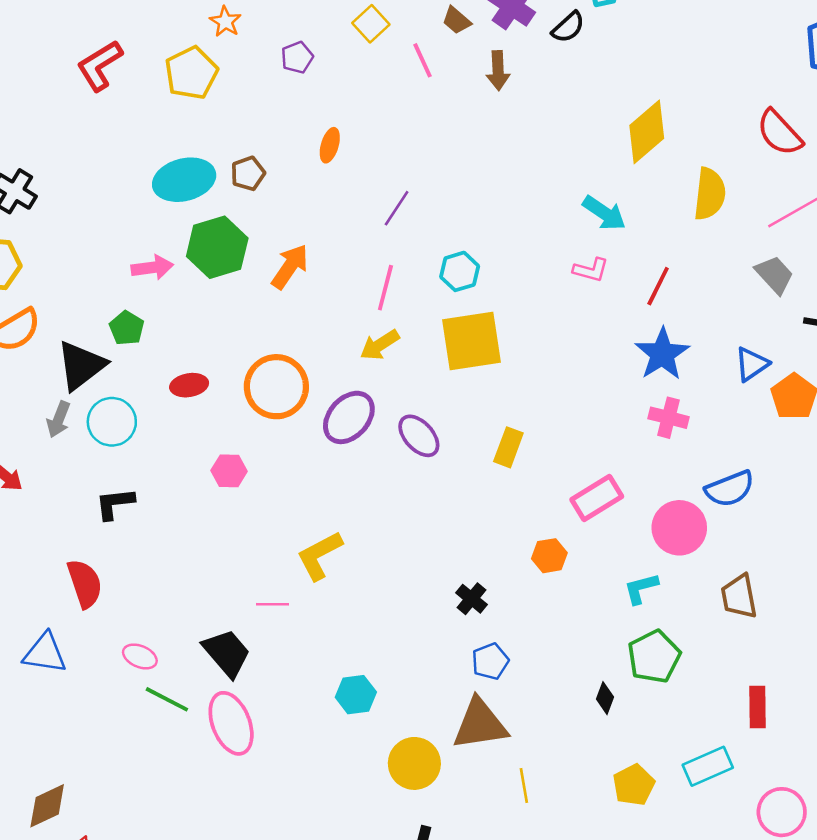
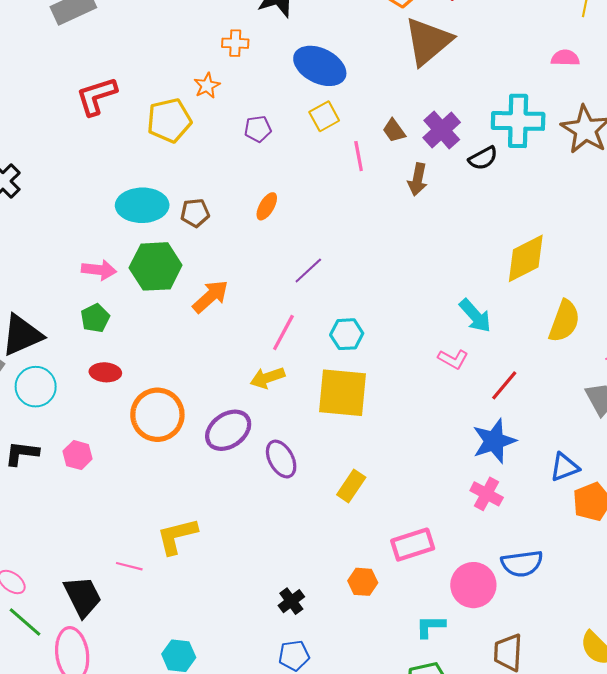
green pentagon: (127, 328) -> (95, 318), moved
orange circle: (276, 387) -> (157, 415), moved
pink hexagon: (229, 471) -> (78, 455), moved

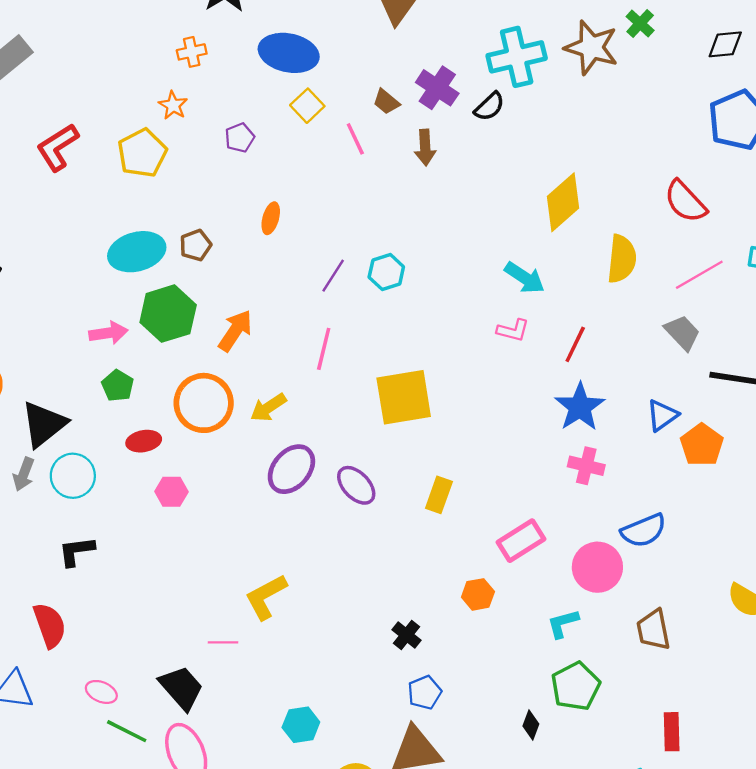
cyan hexagon: (347, 334) -> (386, 272), moved
yellow arrow: (267, 378) -> (268, 408), moved
orange circle: (157, 415) -> (204, 403), moved
pink hexagon: (78, 455) -> (171, 492), moved

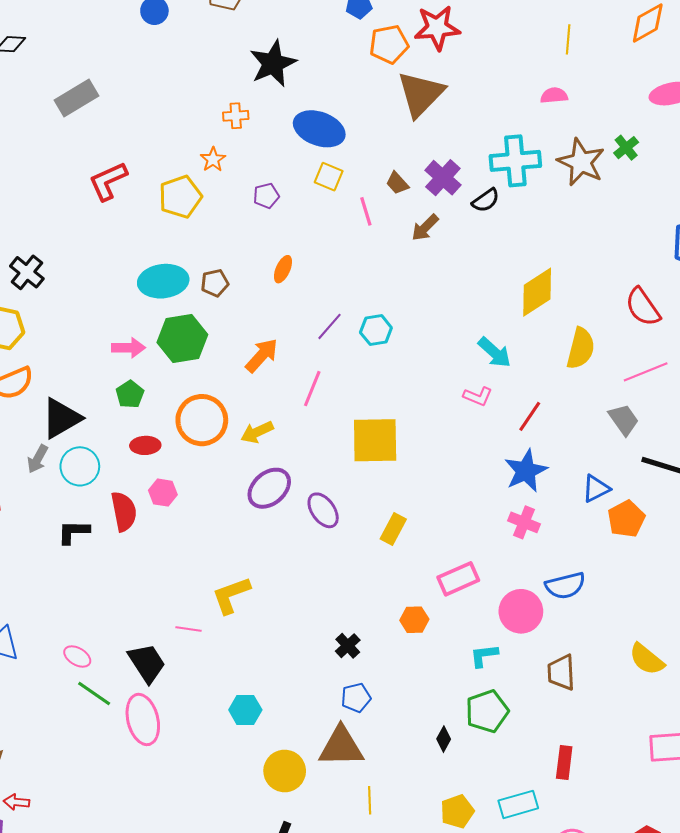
yellow square: (307, 106) -> (329, 177), turned -32
brown arrow: (425, 148) -> (425, 228), turned 40
orange arrow: (235, 331) -> (262, 355), moved
red semicircle: (50, 625) -> (124, 511), moved

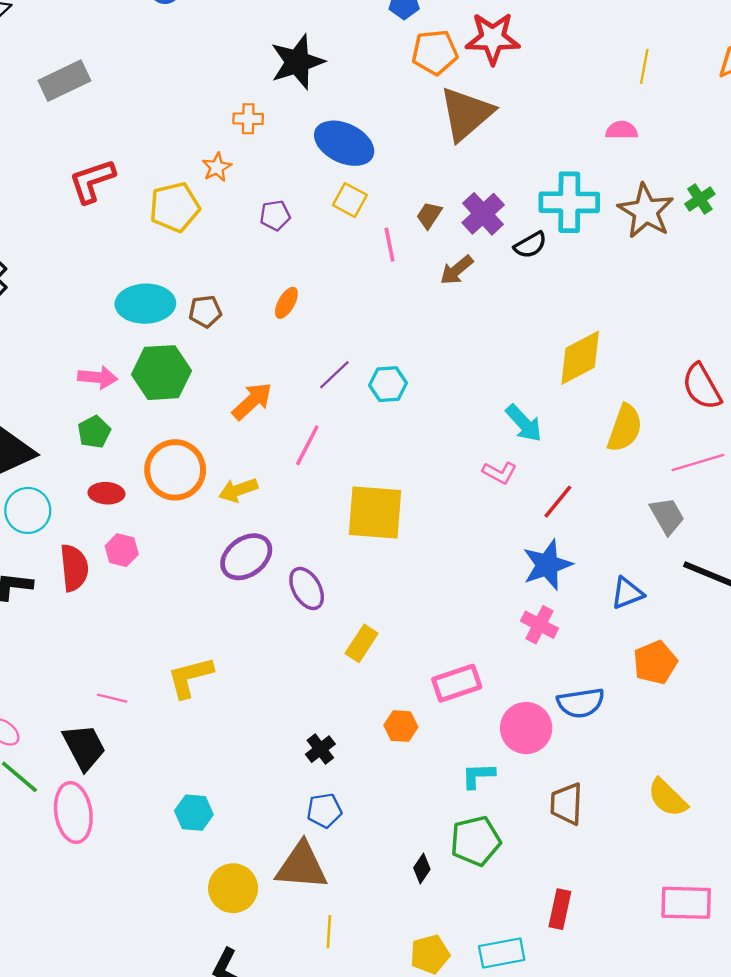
brown trapezoid: (397, 183) -> (429, 215), turned 70
orange pentagon: (626, 519) -> (655, 662), moved
yellow rectangle: (393, 529) -> (362, 643), moved
pink line: (188, 629) -> (112, 698), moved

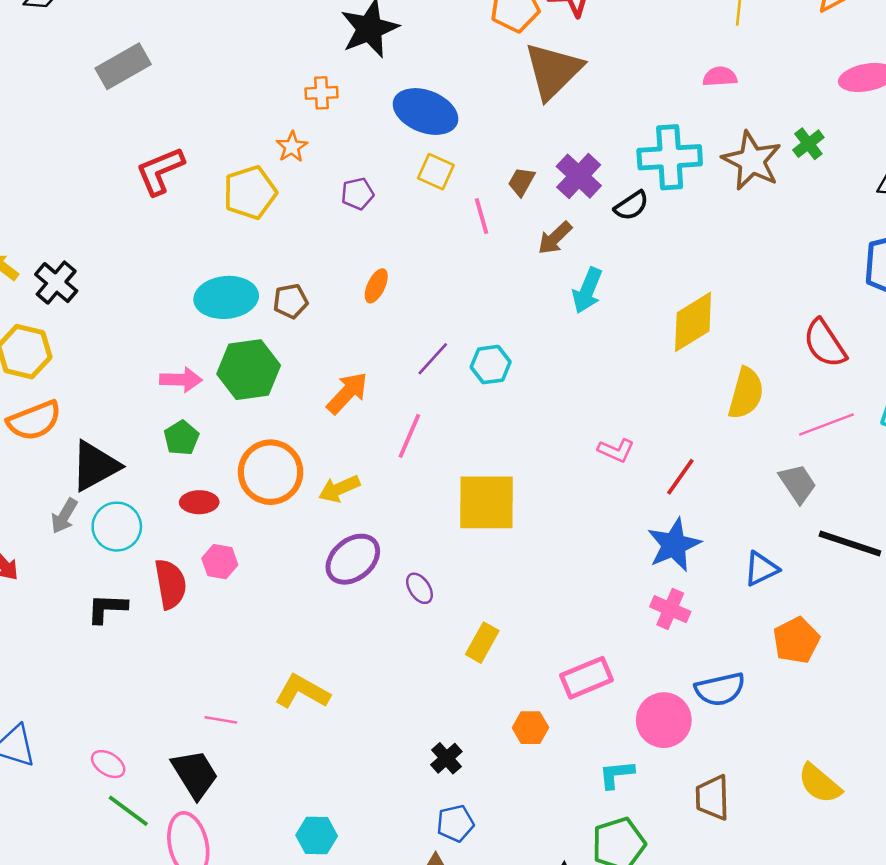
cyan arrow: (524, 423) -> (587, 290), moved, turned 69
purple ellipse: (307, 588) -> (420, 588), size x0.7
yellow L-shape: (190, 677) -> (302, 692), turned 48

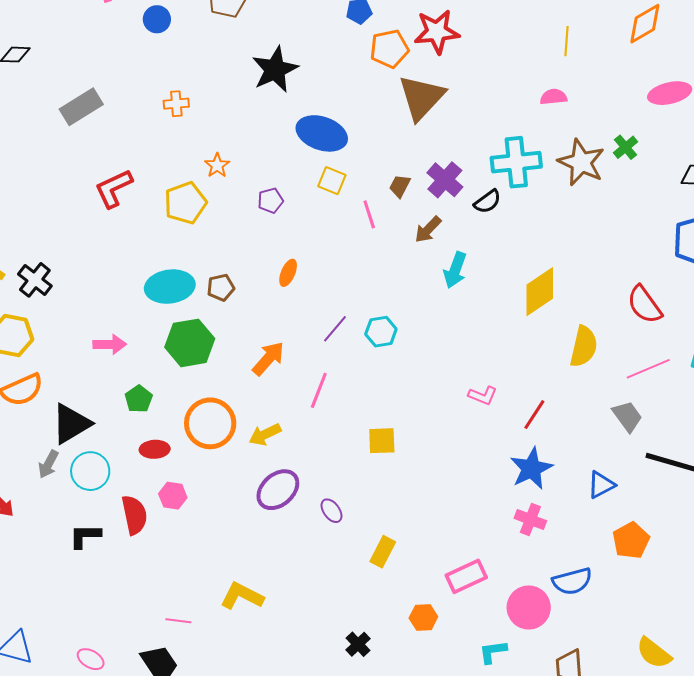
orange cross: (322, 93) -> (176, 104), moved
pink arrow: (181, 380) -> (110, 344), moved
yellow square: (486, 502) -> (382, 441), size x0.6

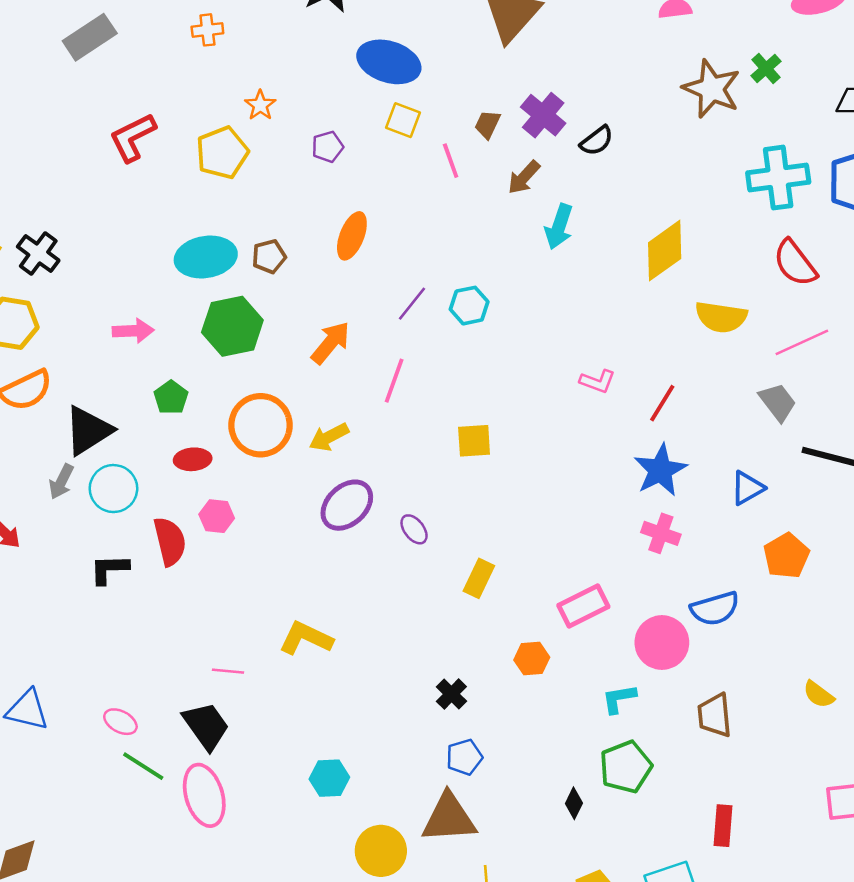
cyan cross: (516, 162) -> (778, 178), moved
orange ellipse: (288, 273) -> (352, 236), size x1.4
yellow semicircle: (584, 347) -> (721, 317), turned 87
yellow semicircle: (654, 653) -> (819, 694), size x0.7

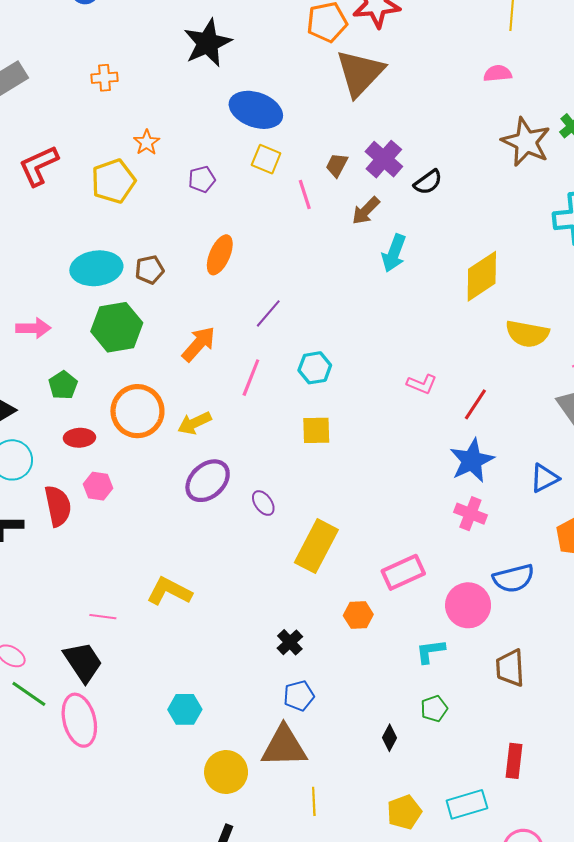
cyan hexagon: (469, 306) -> (315, 368), moved
yellow rectangle: (479, 578) -> (316, 546), size x1.6
green pentagon: (626, 767) -> (434, 709), size x0.6

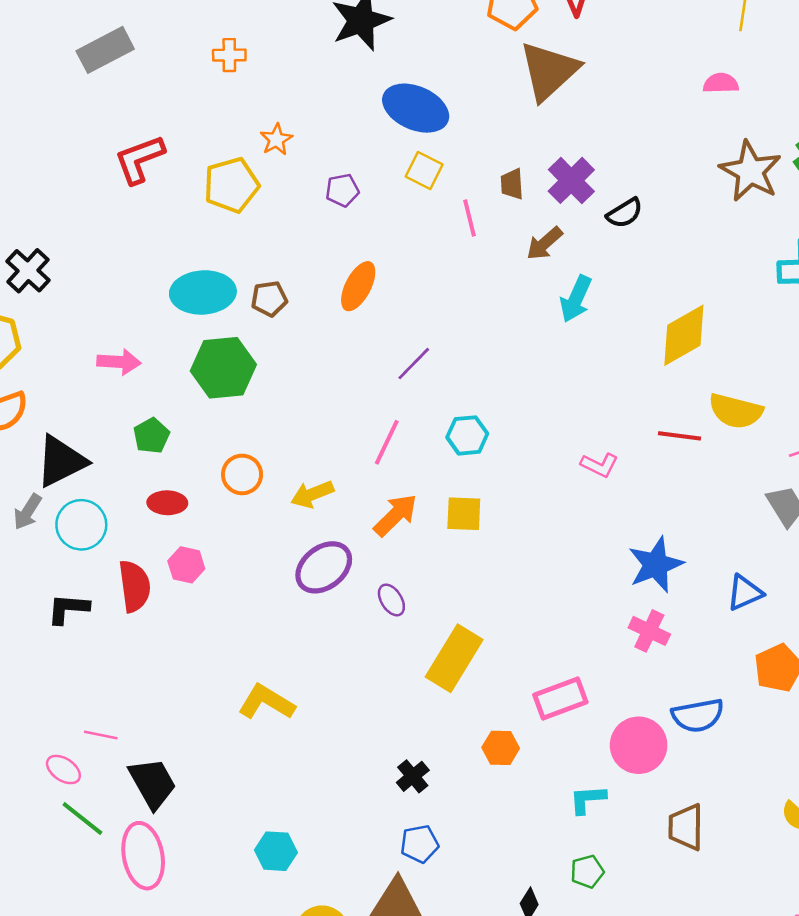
brown trapezoid: (337, 165) -> (512, 184), turned -35
orange arrow: (199, 344) -> (396, 515), moved
red line: (475, 404) -> (680, 436), moved, turned 60
orange circle: (137, 411) -> (242, 474), size x0.6
pink line: (103, 617) -> (101, 735), moved

